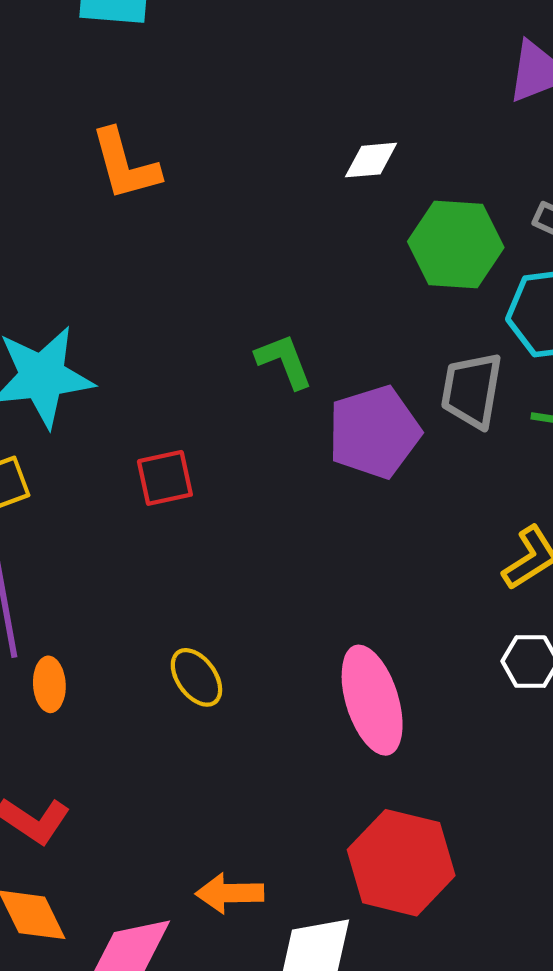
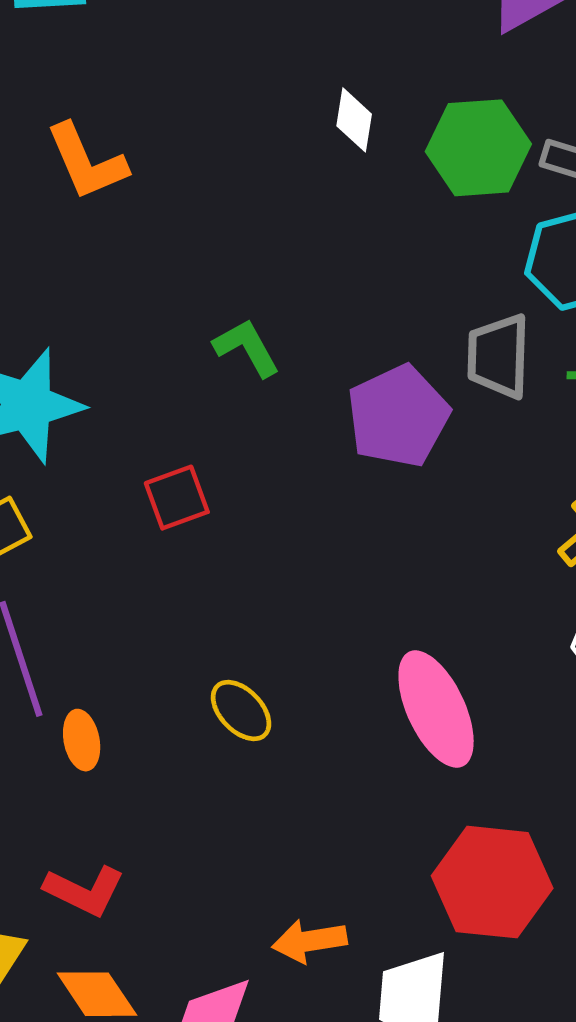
white diamond: (371, 160) -> (354, 120), turned -68
green hexagon: (456, 245) -> (478, 148), moved
green L-shape: (284, 361) -> (247, 348), moved

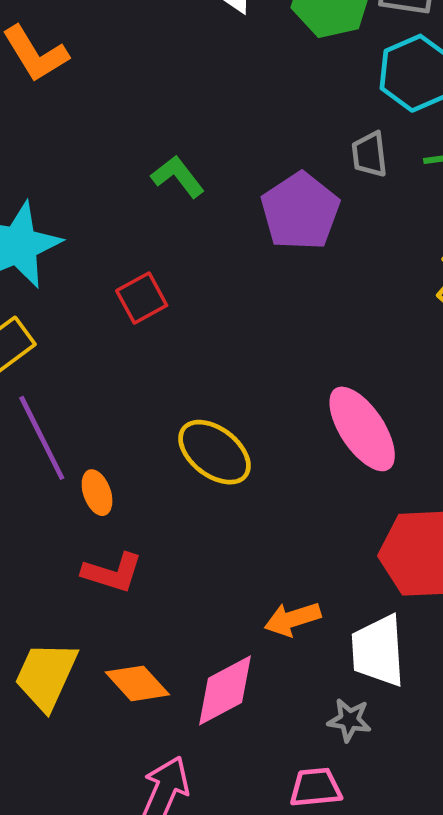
gray trapezoid: (498, 356) -> (369, 154), size x0.7
yellow ellipse: (241, 710) -> (215, 452), size x1.5
red L-shape: (84, 891) -> (112, 573), moved

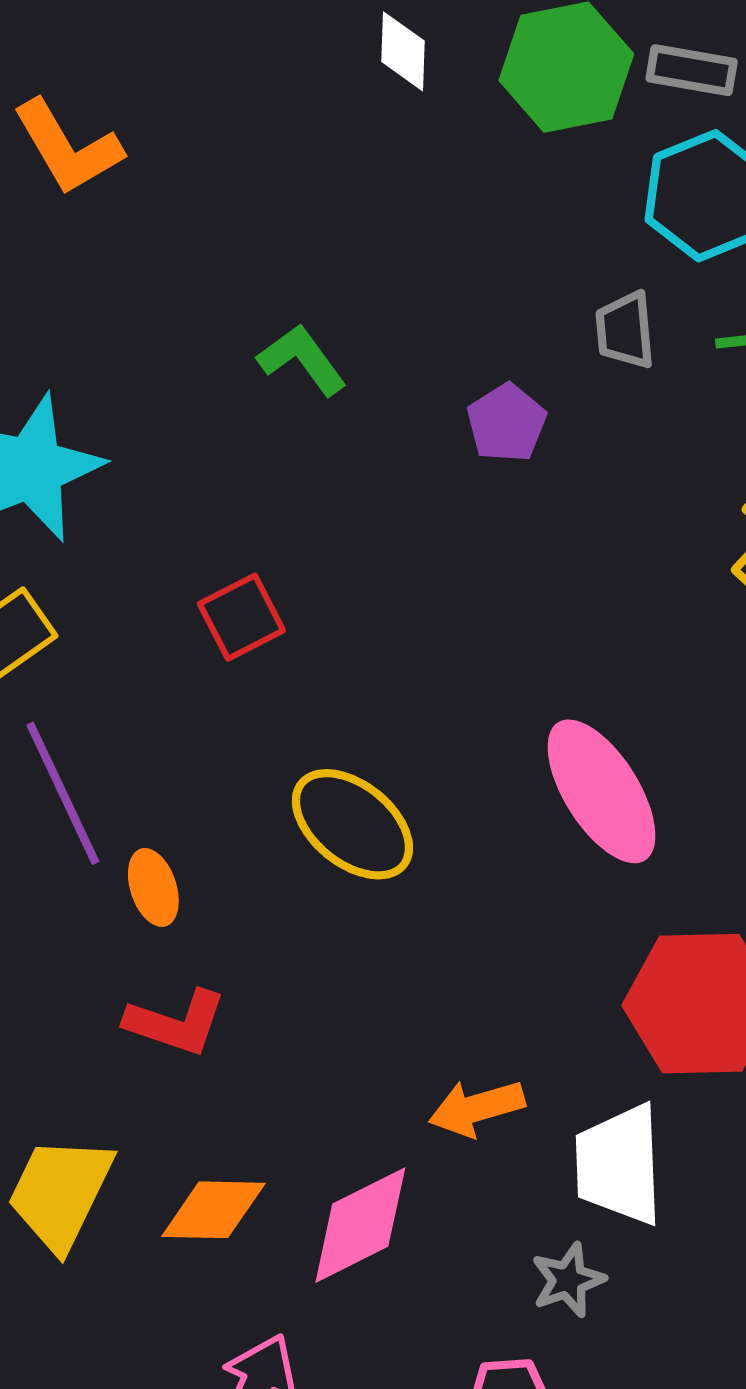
purple pentagon: (300, 211) -> (507, 423), size x0.6
red square: (142, 298) -> (241, 617), moved
orange diamond: (137, 683) -> (213, 1210), turned -48
gray star: (349, 720) -> (568, 1280), turned -30

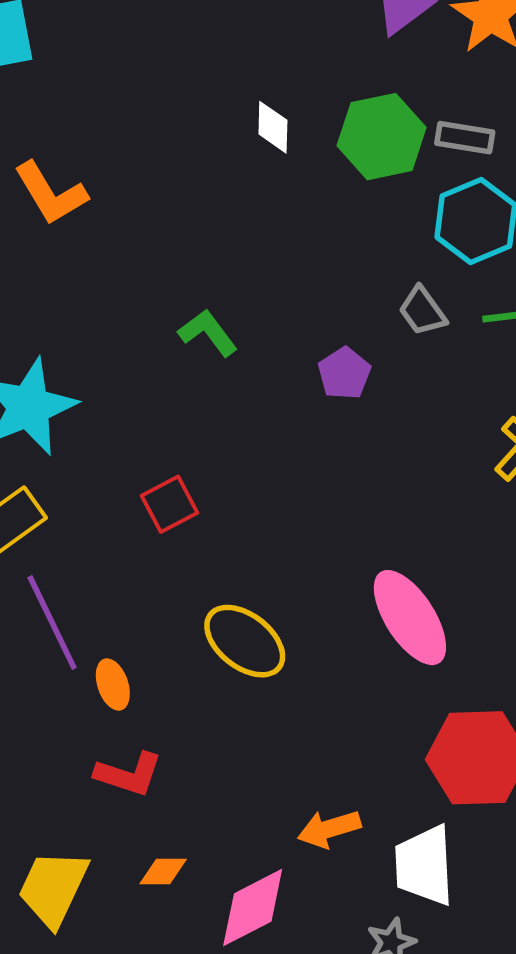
gray trapezoid: (625, 330) -> (422, 311), turned -30
orange diamond: (213, 1210) -> (163, 872), moved, size x0.7

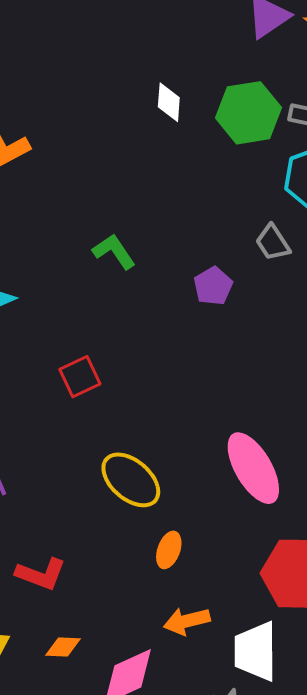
orange ellipse: (113, 684) -> (169, 550), moved, turned 36

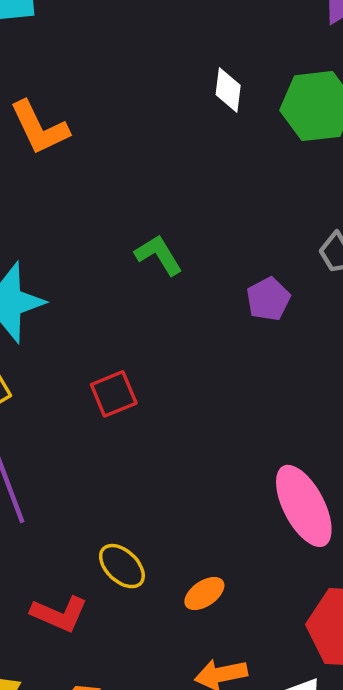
yellow ellipse: (131, 480) -> (122, 566), moved, size x0.7
orange ellipse: (169, 550) -> (204, 594), turned 33

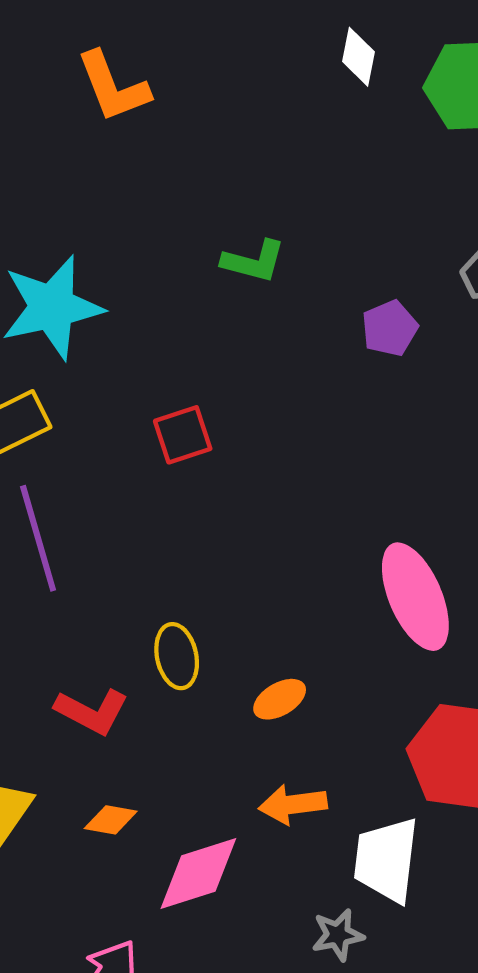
green L-shape: (159, 255) -> (254, 261), turned 132
yellow ellipse: (122, 566) -> (177, 656), turned 30

